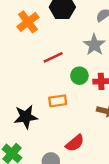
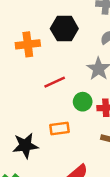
orange cross: (28, 22) -> (28, 44), turned 30

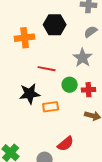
red line: (55, 82) -> (47, 69), turned 36
black star: (25, 146) -> (30, 94), moved

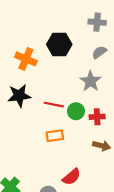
orange cross: (25, 38) -> (26, 59), turned 30
red line: (47, 69) -> (54, 105), moved
black star: (30, 94) -> (19, 96), moved

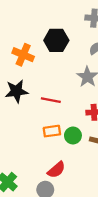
green circle: (76, 111) -> (73, 136), moved
red semicircle: (72, 177) -> (56, 170), moved

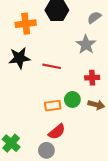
orange cross: (23, 55) -> (26, 24), turned -30
orange rectangle: (52, 131) -> (53, 106), moved

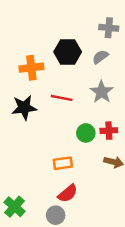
gray semicircle: (94, 17) -> (100, 57), moved
red line: (52, 66) -> (62, 98), moved
green circle: (72, 99) -> (86, 133), moved

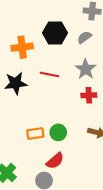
red cross: (109, 131) -> (89, 95), moved
green circle: (86, 133) -> (58, 132), moved
orange rectangle: (63, 163) -> (35, 134), moved

